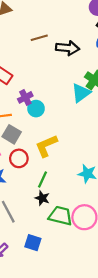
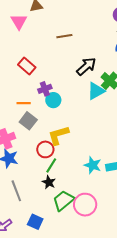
black arrow: (67, 48) -> (86, 66), moved, turned -55
red circle: (19, 158) -> (45, 149), moved
green trapezoid: (60, 216) -> (63, 201), turned -60

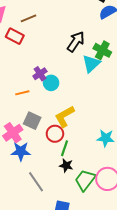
brown line: (64, 36) -> (28, 18), moved
red rectangle: (27, 66) -> (15, 36), moved
gray square: (28, 121) -> (32, 121), moved

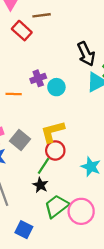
black arrow: (76, 42) -> (86, 54), turned 105
cyan circle: (51, 83) -> (56, 87), moved
gray square: (32, 121) -> (20, 140), moved
red circle: (55, 134) -> (55, 150), moved

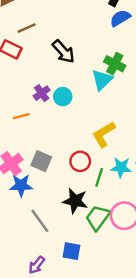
black arrow: (86, 54) -> (63, 52), moved
yellow L-shape: (53, 132) -> (104, 134), moved
green line: (44, 166) -> (99, 177), moved
black star: (40, 185) -> (75, 201), size x1.5

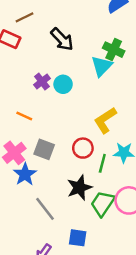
orange line: (21, 116) -> (24, 116), moved, turned 42
blue star: (21, 185) -> (25, 174), turned -30
black star: (75, 201) -> (79, 188), turned -30

